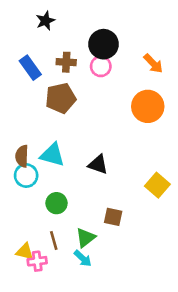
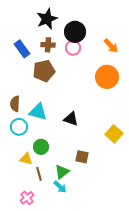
black star: (45, 21) -> (47, 19), moved, size x1.5
brown semicircle: (22, 156) -> (15, 104), moved
yellow triangle: (25, 252) -> (26, 159), moved
pink cross: (37, 261) -> (27, 198), moved, turned -32

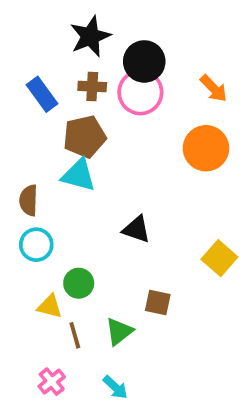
pink circle: (73, 48) -> (140, 92), size x1.5
cyan triangle: (38, 112) -> (79, 175), moved
cyan arrow: (60, 187) -> (115, 387), moved

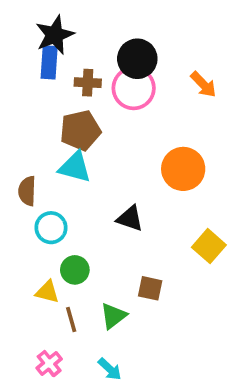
black star: (90, 36) -> (55, 35), moved
blue rectangle: (42, 94) -> (49, 62), moved, turned 40
orange circle: (206, 148) -> (183, 169), moved
cyan circle: (36, 245) -> (51, 228), moved

